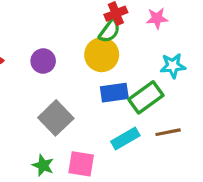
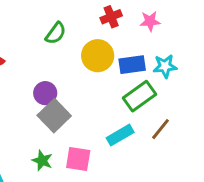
green semicircle: (110, 31) -> (56, 33), moved
purple circle: (43, 61) -> (45, 93), moved
blue rectangle: (114, 93) -> (132, 65), moved
brown line: (168, 132) -> (161, 129), turned -40

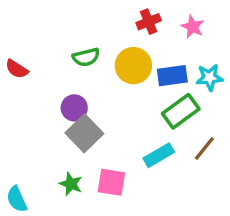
pink star: (150, 21) -> (193, 27), turned 30
green semicircle: (56, 33) -> (86, 57), moved, turned 40

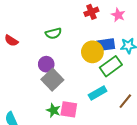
yellow circle: (133, 66) -> (92, 52), moved
brown line: (204, 148) -> (125, 101), moved
green star: (71, 184) -> (53, 110), moved

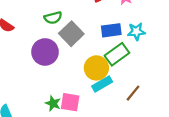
yellow circle: (92, 52) -> (96, 68), moved
purple circle: (46, 64) -> (45, 52), size x1.5
gray square: (52, 80) -> (71, 34), moved

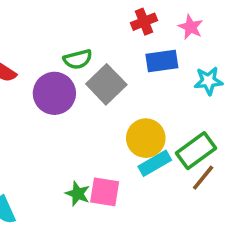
blue rectangle: (111, 30) -> (162, 61), moved
purple circle: (45, 52) -> (54, 93), moved
green rectangle: (117, 54) -> (196, 151), moved

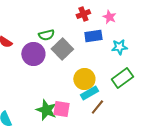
green rectangle: (196, 151) -> (122, 78), moved
brown line: (203, 178) -> (97, 107), moved
green star: (78, 194) -> (46, 110), size x1.5

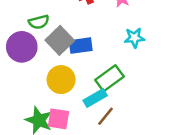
blue rectangle: (93, 36) -> (81, 46), moved
green rectangle: (122, 78) -> (109, 78), moved
yellow circle: (84, 79) -> (61, 80), moved

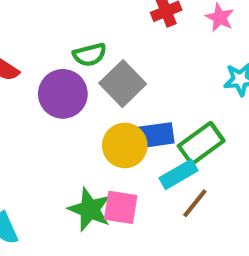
blue rectangle: (81, 46) -> (156, 135), moved

